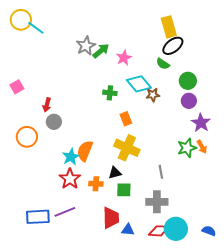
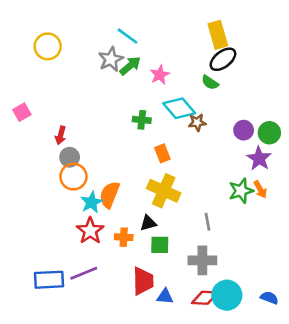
yellow circle: (21, 20) -> (48, 46), moved
cyan line: (36, 28) -> (128, 36), moved
green circle: (188, 81) -> (269, 133), moved
orange circle: (27, 137) -> (73, 177), moved

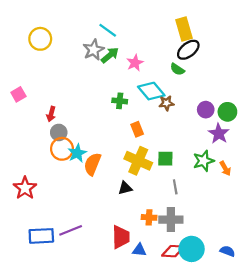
orange arrow: (260, 189) -> (225, 168), moved
cyan star: (91, 202) -> (77, 153), moved
red star: (90, 231) -> (25, 188), moved
orange cross: (124, 237) -> (149, 217), moved
green square: (160, 245) -> (165, 159), moved

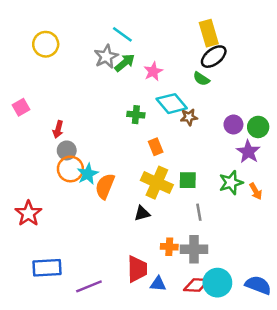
purple line: (71, 230) -> (89, 286), moved
blue semicircle: (227, 251) -> (258, 285), size x1.5

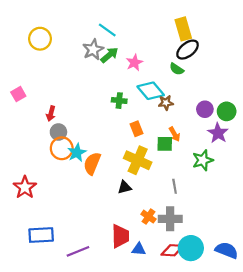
green square: (188, 180) -> (165, 144), moved
orange arrow: (256, 191) -> (175, 134), moved
orange cross: (169, 247) -> (148, 217), turned 32

